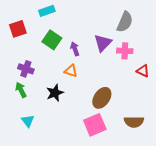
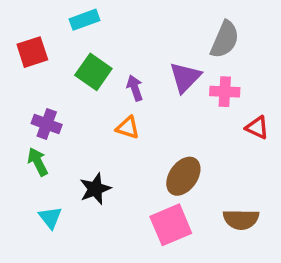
black star: (55, 93) -> (95, 189), moved

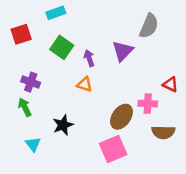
pink cross: (225, 92) -> (148, 104), moved
brown semicircle: (241, 219) -> (163, 132), moved

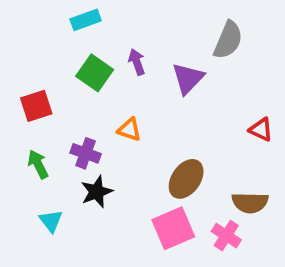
red square: (21, 34) -> (36, 106), moved
purple arrow: (89, 58) -> (137, 62), moved
purple cross: (31, 82) -> (86, 153), moved
pink cross: (148, 104) -> (226, 236), moved, turned 30

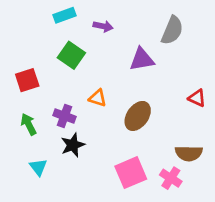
purple arrow: (137, 62) -> (103, 26), moved, turned 120
purple triangle: (188, 78) -> (142, 59), turned 36
brown ellipse: (186, 179) -> (138, 116), moved

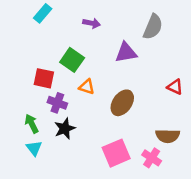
cyan rectangle: (64, 15) -> (43, 13), moved, turned -30
green square: (71, 55) -> (72, 60), moved
red square: (27, 80) -> (44, 78), moved, turned 30
green arrow: (29, 124) -> (32, 124), moved

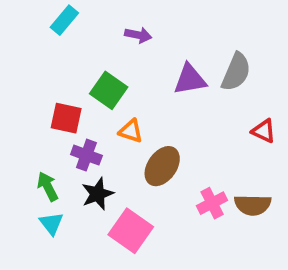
gray semicircle: (153, 27) -> (236, 72), moved
brown ellipse: (122, 103) -> (162, 166), moved
pink square: (116, 153) -> (131, 231), moved, turned -32
pink cross: (152, 158) -> (212, 203), moved, turned 30

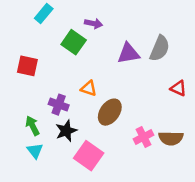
green square: (109, 90) -> (74, 42), moved
red square: (66, 118) -> (27, 66), moved

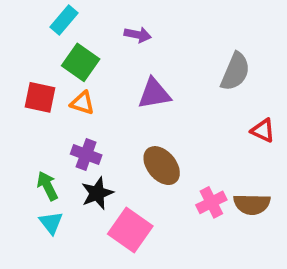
green square: (74, 42) -> (81, 62), moved
purple triangle: (128, 53) -> (154, 94), moved
orange triangle: (89, 88) -> (82, 103), moved
brown ellipse: (110, 112) -> (162, 166), turned -75

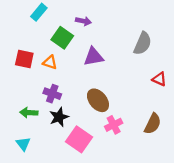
green square: (81, 62) -> (62, 38), moved
green arrow: (47, 186) -> (29, 113), turned -60
pink cross: (211, 202) -> (114, 125), moved
brown semicircle: (252, 204) -> (153, 124), turned -65
cyan triangle: (51, 223) -> (23, 144), moved

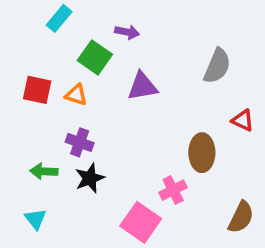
brown ellipse: (98, 100) -> (202, 153), moved, turned 40
brown semicircle: (153, 124) -> (241, 217), moved
pink square: (79, 139) -> (141, 222), moved

